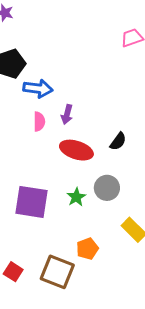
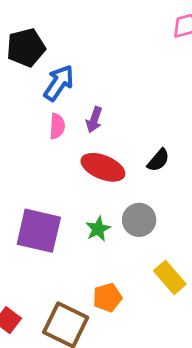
blue arrow: (38, 89) -> (59, 83), turned -68

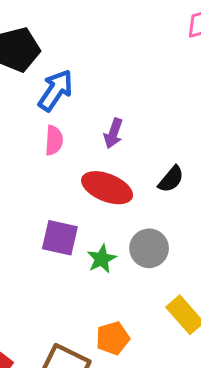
purple arrow: (94, 120) -> (113, 133), moved
purple square: (39, 231) -> (60, 238), moved, size x0.7

